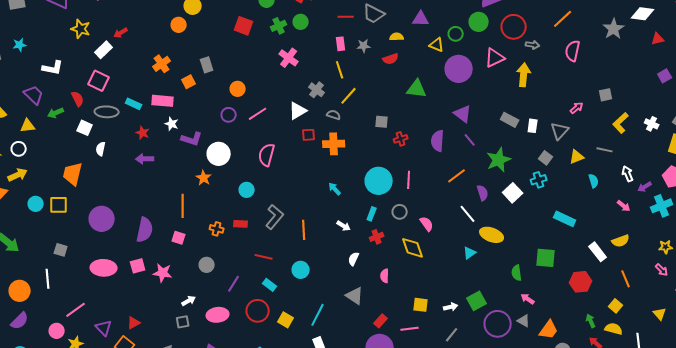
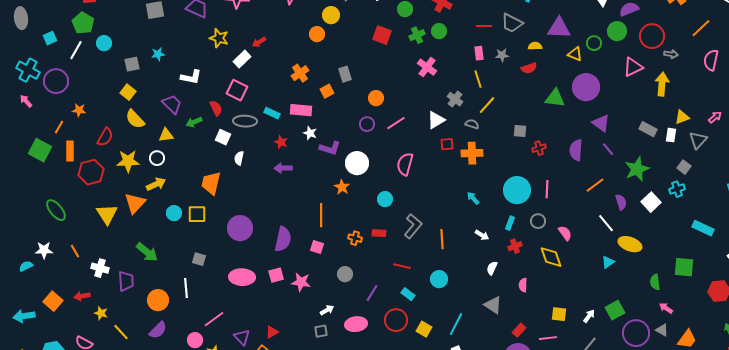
purple triangle: (421, 19) -> (559, 28), size x1.4
purple circle: (459, 69) -> (586, 87), moved
yellow triangle: (577, 157) -> (682, 117), moved
white arrow: (451, 307) -> (589, 316), turned -40

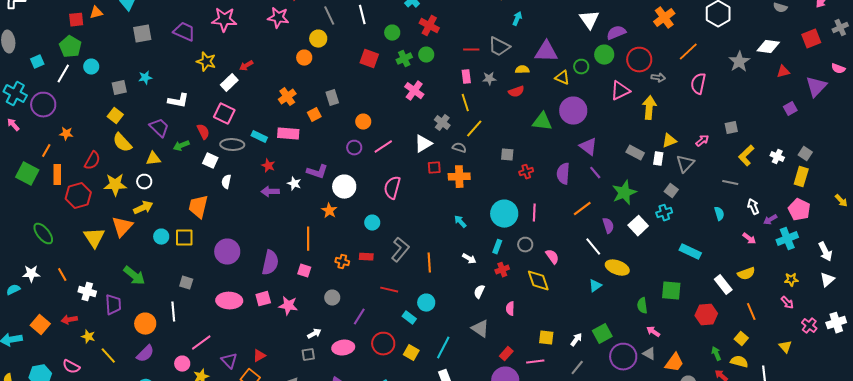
white star: (310, 133) -> (294, 184), moved
cyan rectangle: (408, 294) -> (409, 318), moved

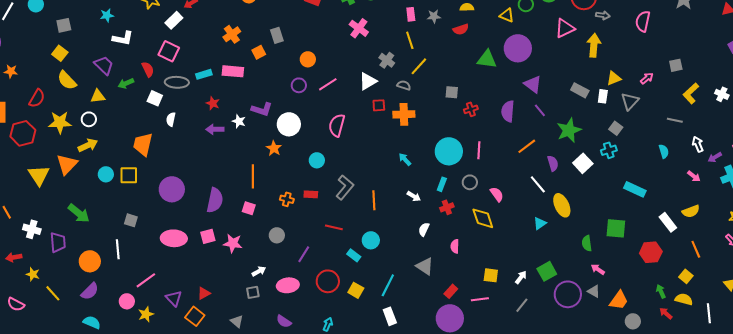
cyan star: (145, 78) -> (107, 15), moved
cyan rectangle: (259, 137) -> (204, 74), turned -42
yellow ellipse: (617, 268) -> (562, 205), turned 45

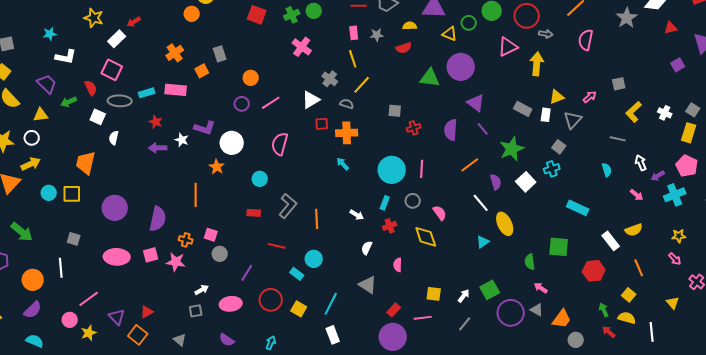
cyan arrow: (405, 159) -> (343, 164), moved
orange cross: (287, 199) -> (186, 240), moved
pink square: (249, 208) -> (211, 235), moved

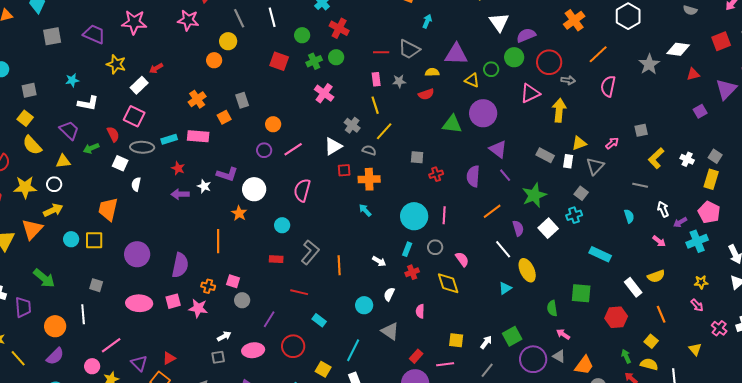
cyan circle: (314, 259) -> (364, 305), moved
yellow square: (299, 309) -> (323, 369), moved

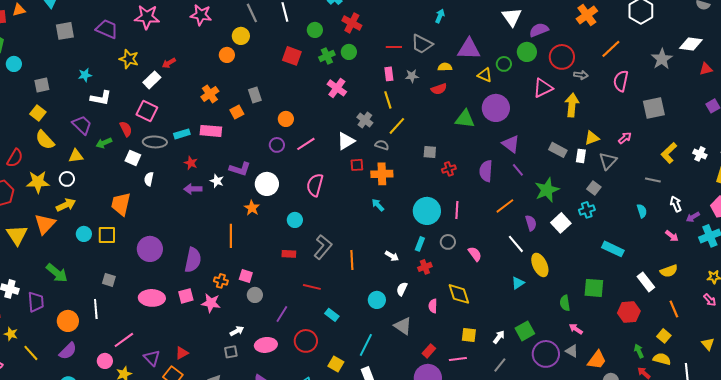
gray square: (641, 130) -> (654, 108), moved, size x1.6
yellow diamond: (448, 283) -> (459, 294), moved

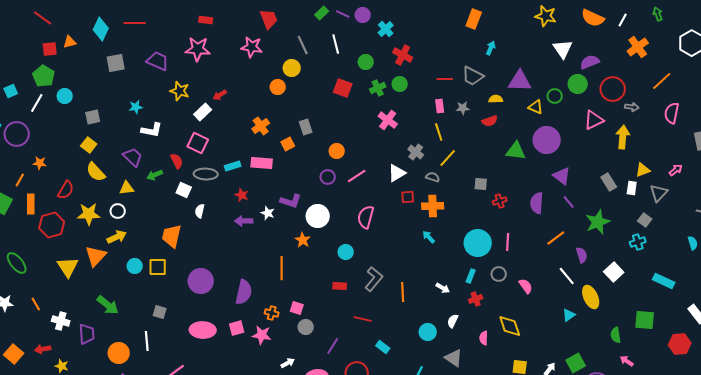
gray rectangle: (558, 150) -> (609, 182), turned 30
white square: (561, 223) -> (614, 272), moved

